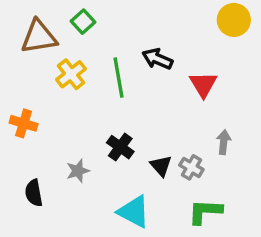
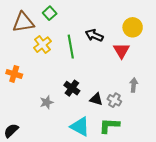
yellow circle: (234, 20) -> (133, 27), moved
black triangle: (161, 166) -> (96, 99), turned -32
black semicircle: (34, 193) -> (11, 131), moved, turned 56
green L-shape: (205, 212) -> (109, 126), moved

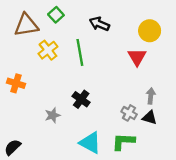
black arrow: (94, 35) -> (99, 24), moved
black triangle: (96, 99) -> (150, 118), moved

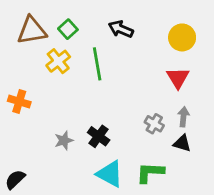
green square: (56, 15) -> (68, 29), moved
red triangle: (137, 57) -> (178, 78), moved
black cross: (81, 99) -> (99, 136), moved
gray cross: (129, 113) -> (154, 124), moved

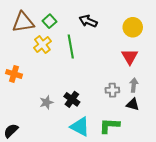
gray cross: (154, 124) -> (112, 90), turned -32

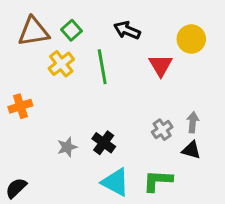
red triangle: (130, 57) -> (161, 65), moved
orange cross: (14, 74) -> (20, 106), turned -35
gray cross: (112, 90) -> (162, 130), turned -32

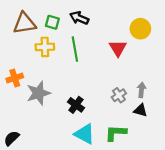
green square: (72, 30) -> (52, 22), turned -32
black arrow: (127, 30) -> (79, 18), moved
yellow cross: (61, 64) -> (45, 47), turned 36
gray star: (67, 147) -> (38, 93), moved, size x1.6

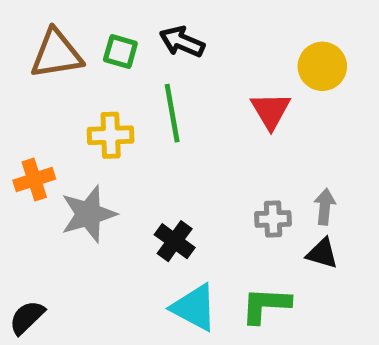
yellow cross: (45, 47) -> (111, 135), moved
gray cross: (119, 95) -> (273, 219), turned 32

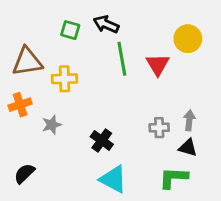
brown triangle: (56, 54) -> (27, 62), moved
green line: (172, 113) -> (122, 59), moved
gray star: (88, 214) -> (52, 125), size x0.6
green L-shape: (266, 305) -> (174, 178), moved
black semicircle: (27, 317) -> (24, 173), moved

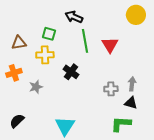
green square: (70, 30) -> (49, 34), moved
yellow circle: (188, 39) -> (136, 15), moved
brown triangle: (27, 62) -> (19, 43), size x0.7
black cross: (102, 140) -> (71, 72), moved
cyan triangle: (113, 179) -> (65, 126), moved, turned 35

